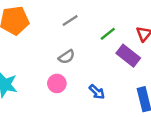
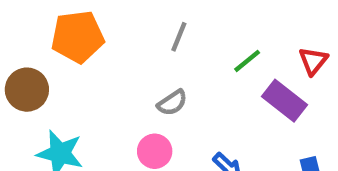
gray line: (70, 21) -> (179, 37), turned -35

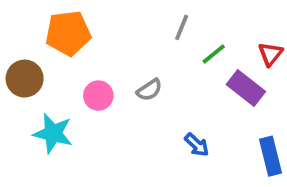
gray line: (179, 37) -> (182, 27), moved
pink circle: (155, 151) -> (98, 96), moved

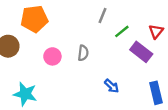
gray semicircle: (149, 90) -> (83, 53), turned -49
cyan star: (53, 133) -> (25, 94), moved

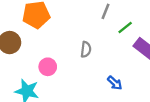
pink circle: (52, 56) -> (48, 67), moved

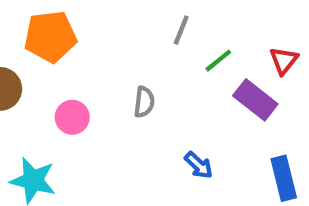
pink circle: (48, 67) -> (72, 117), moved

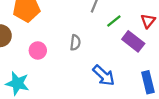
blue arrow: (199, 165) -> (104, 75), size x1.5

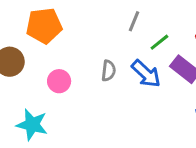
blue arrow: (104, 75) -> (146, 74), moved

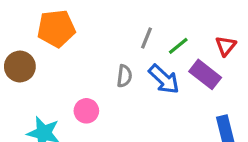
gray line: (134, 21) -> (147, 38), moved
pink circle: (59, 81) -> (86, 111), moved

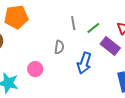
gray line: (147, 38) -> (73, 23), turned -32
blue arrow: (164, 79) -> (84, 63), moved, turned 65

